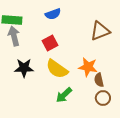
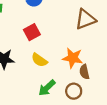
yellow semicircle: (57, 69) -> (39, 60), size x0.7
brown circle: (103, 98) -> (74, 91), moved

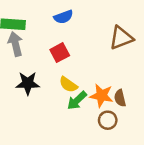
orange star: (73, 58) -> (102, 96), moved
green arrow: (47, 88) -> (77, 101), moved

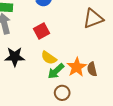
orange star: (102, 96) -> (77, 67), turned 30
brown circle: (108, 120) -> (62, 93), moved

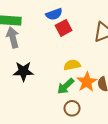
red square: (42, 31) -> (64, 28), moved
yellow semicircle: (49, 58) -> (72, 65), moved, turned 133

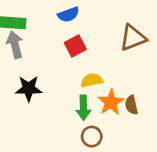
red square: (64, 28) -> (75, 46), moved
green arrow: (66, 86) -> (83, 108), turned -48

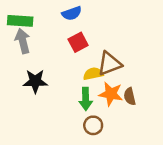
brown triangle: (133, 38) -> (110, 64), moved
orange star: (111, 102) -> (111, 94), turned -30

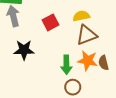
red square: (78, 42) -> (50, 22), moved
yellow semicircle: (93, 74) -> (81, 16), moved

